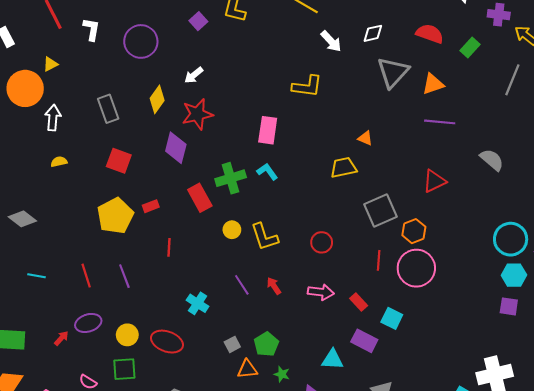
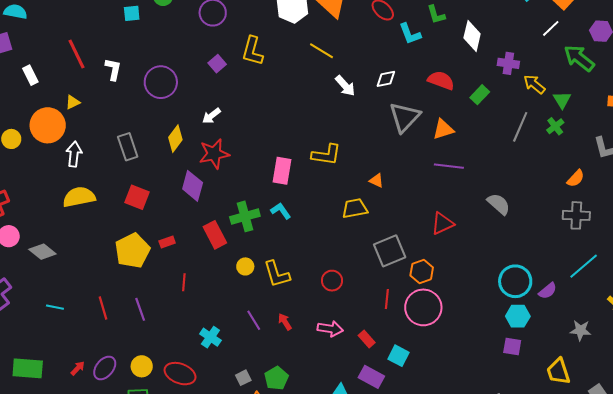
yellow L-shape: (307, 86) -> (326, 155), moved
yellow semicircle: (59, 162) -> (79, 197), size x2.0
purple ellipse: (88, 323) -> (105, 368), moved, turned -35

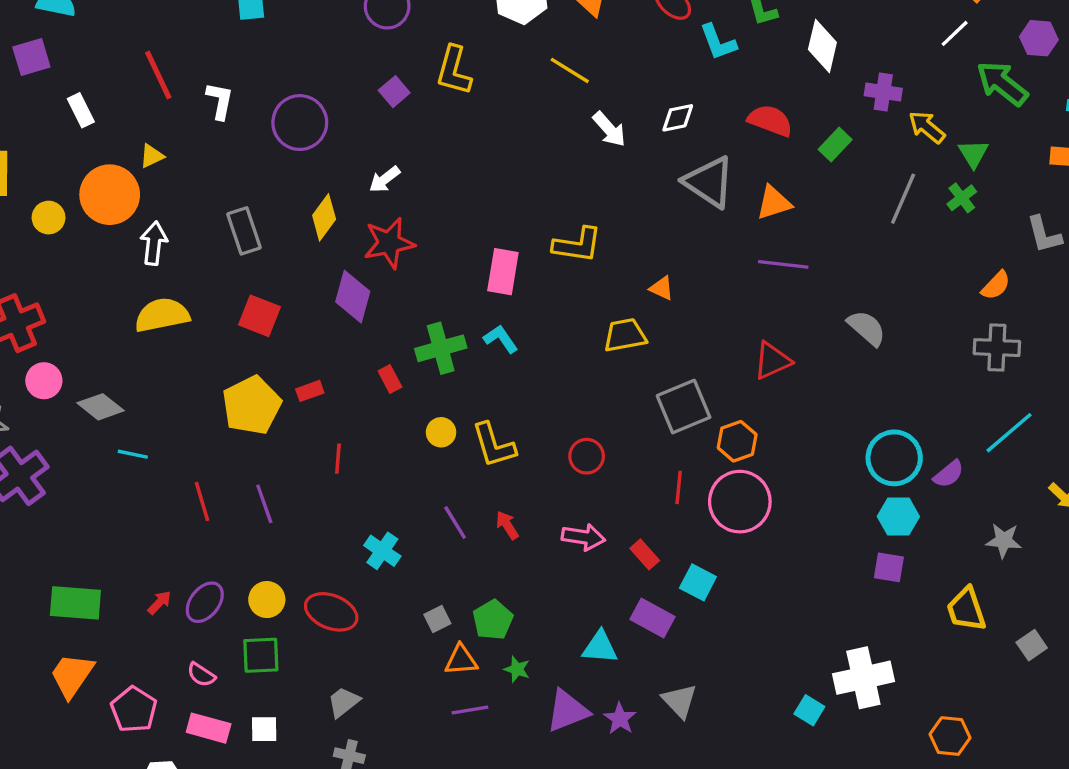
gray triangle: (405, 117) -> (709, 182), turned -40
red rectangle: (215, 235) -> (390, 379), size x0.6
cyan line: (55, 307) -> (133, 454), moved

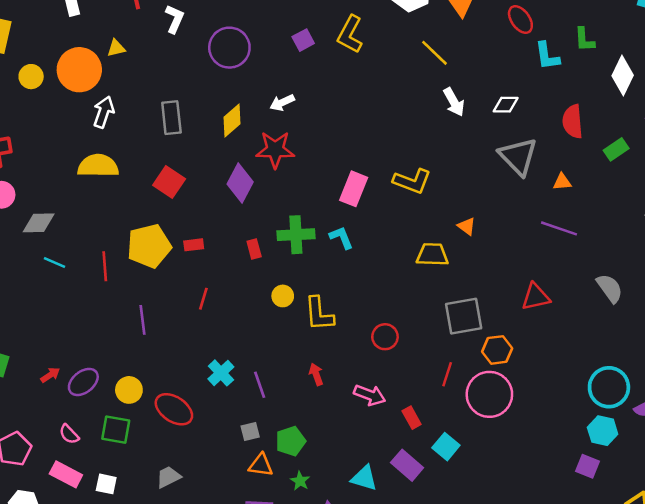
red semicircle: (770, 120) -> (573, 121), turned -128
orange triangle: (774, 203) -> (562, 182), size x0.7
gray diamond: (100, 407) -> (39, 223), turned -52
red line: (202, 502) -> (105, 266), moved
purple line: (455, 522) -> (260, 385), moved

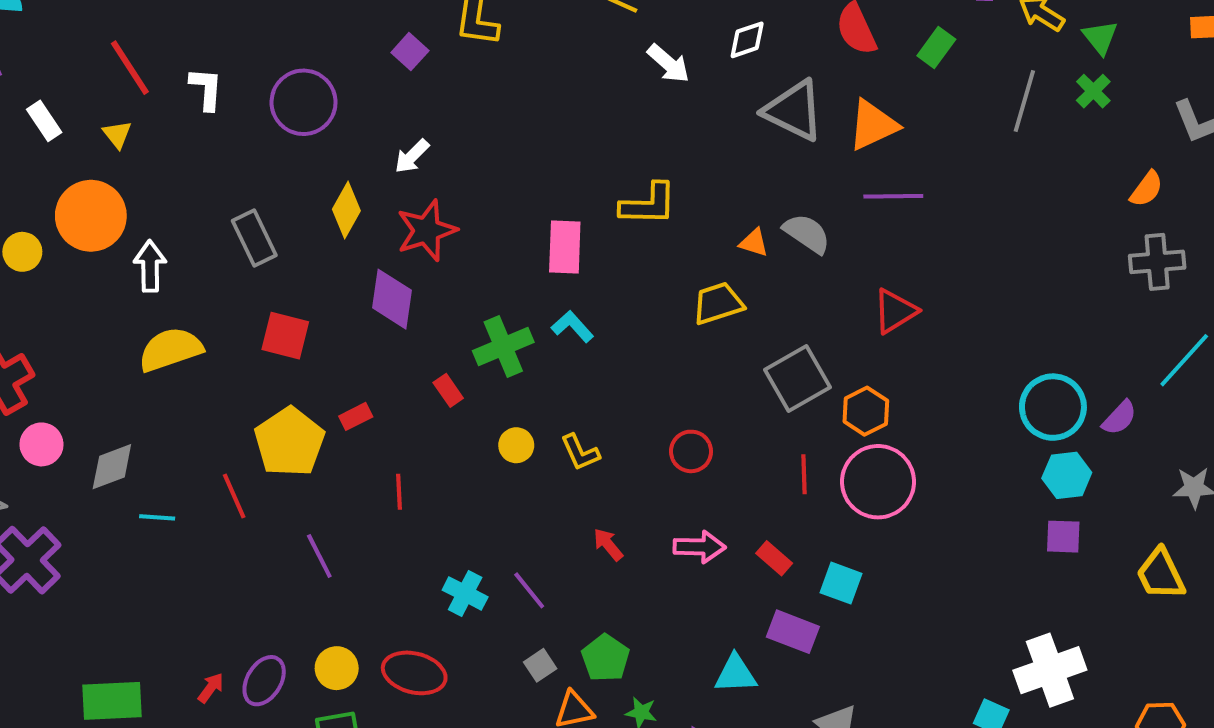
yellow triangle: (116, 48) -> (117, 134), moved, turned -36
orange triangle: (562, 182) -> (873, 125), size x1.8
gray semicircle: (610, 288) -> (807, 233), moved
yellow L-shape: (319, 314) -> (580, 452), size x0.7

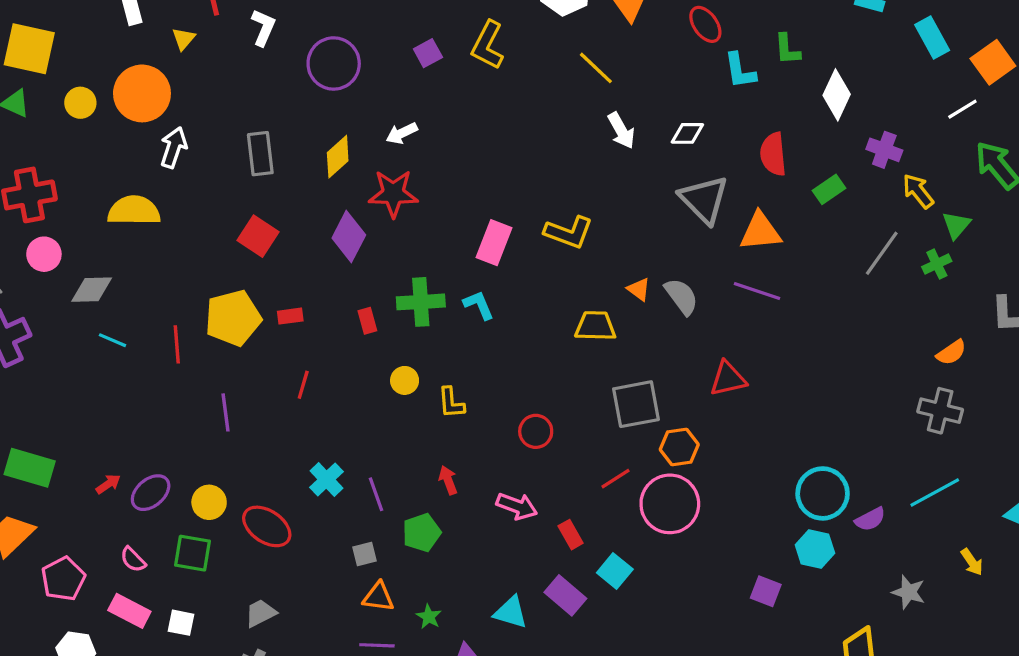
yellow semicircle: (170, 349) -> (134, 211), moved
red line: (804, 474) -> (616, 479), turned 40
purple square: (1063, 537) -> (766, 591), moved
green pentagon: (606, 658) -> (422, 533), moved

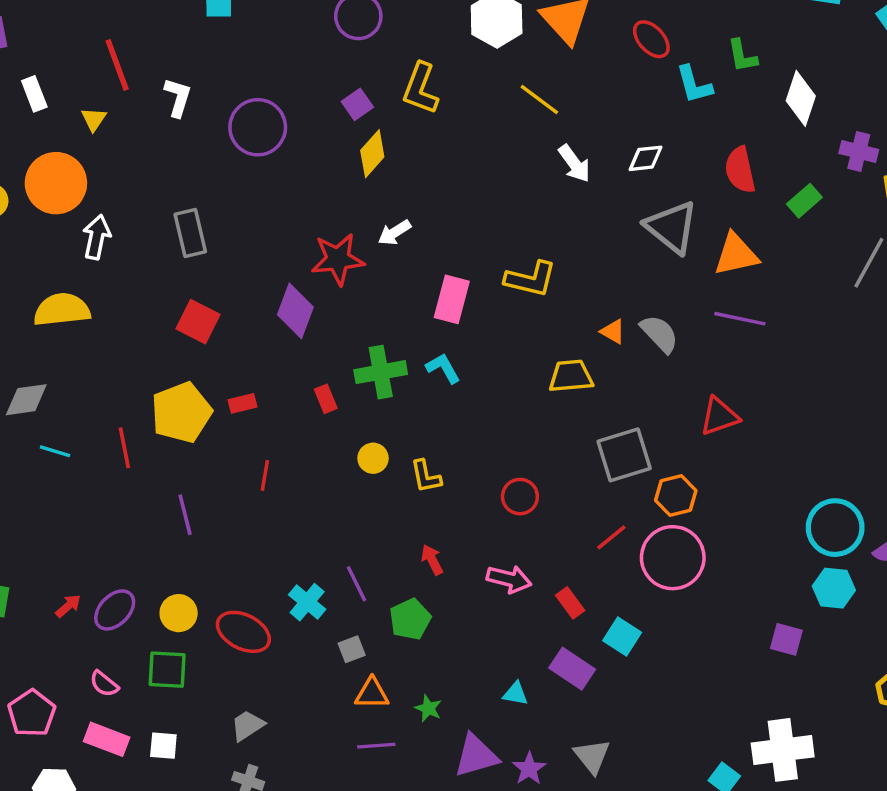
white arrow: (402, 133) -> (394, 233), moved
yellow diamond: (338, 157) -> (372, 154), moved
cyan cross: (326, 480) -> (307, 602), moved
cyan triangle: (511, 612) -> (516, 694), size x0.7

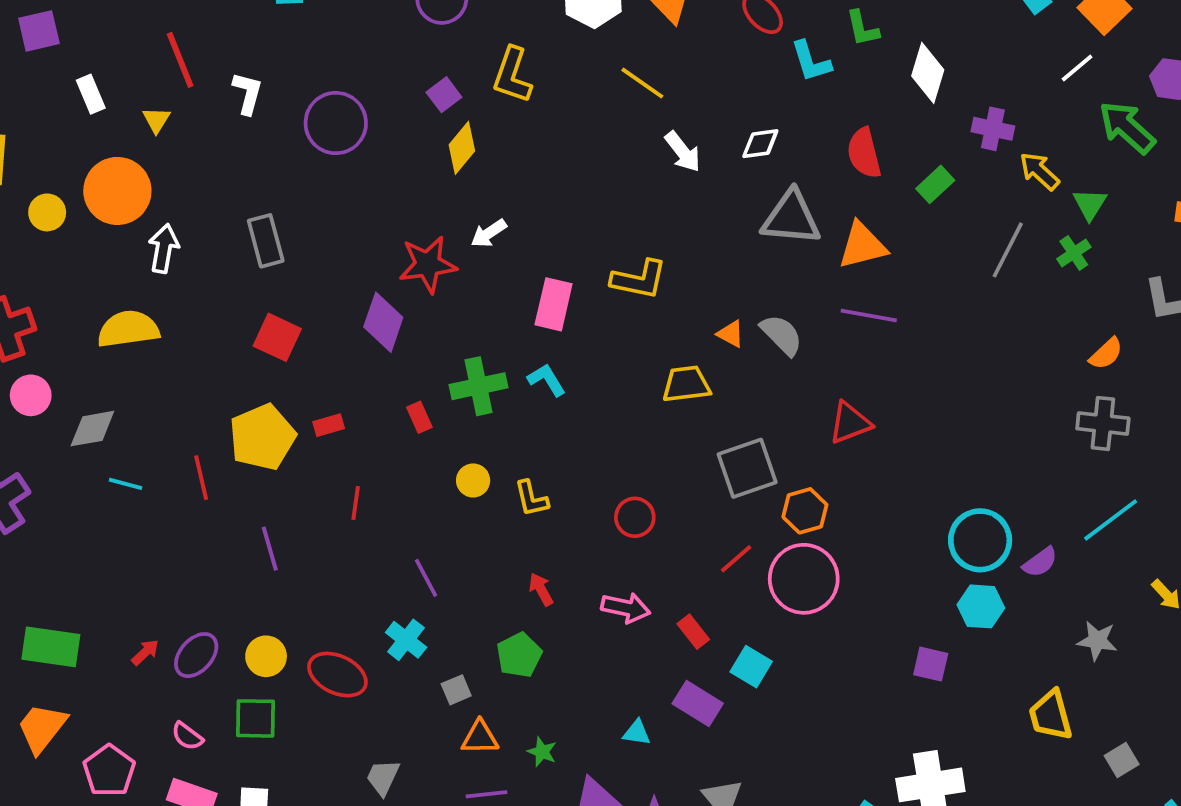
gray triangle: (672, 227) -> (791, 218), turned -32
purple line: (356, 584) -> (426, 578), moved
gray trapezoid: (247, 725) -> (383, 777), moved, turned -30

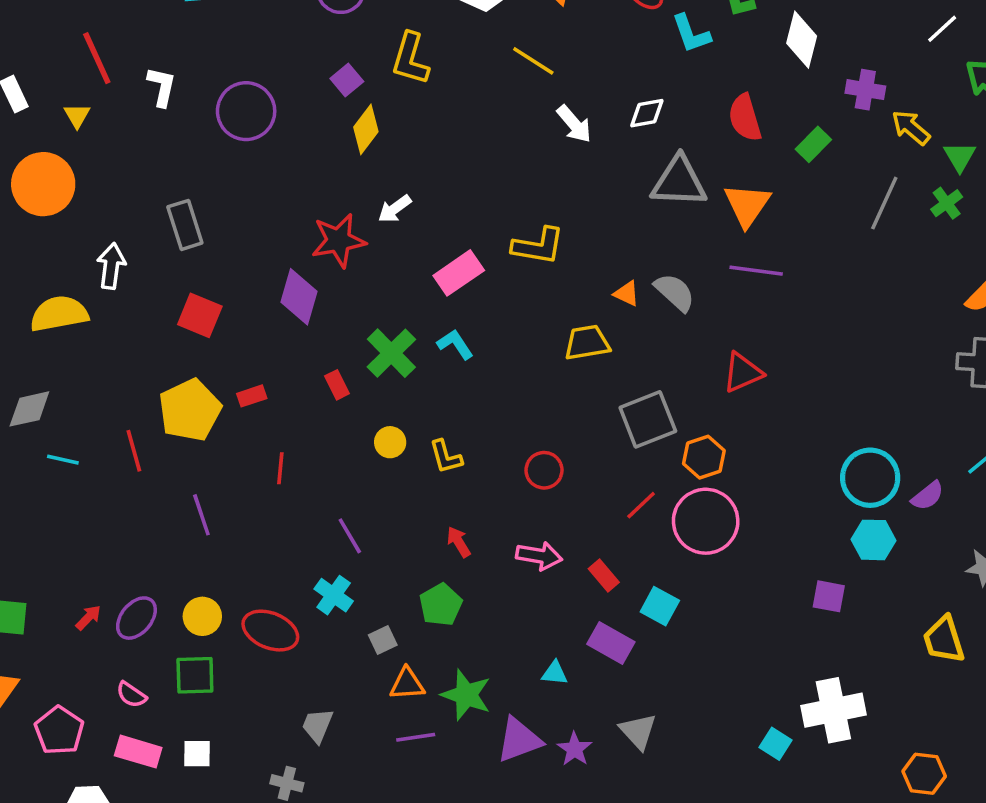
orange triangle: (862, 246) -> (747, 205), turned -39
white arrow: (164, 248) -> (111, 266), moved
pink rectangle: (554, 304) -> (459, 273), turned 45
green cross: (478, 386) -> (391, 353), turned -30
green star: (542, 752) -> (466, 695), size x1.8

